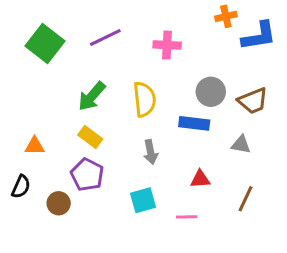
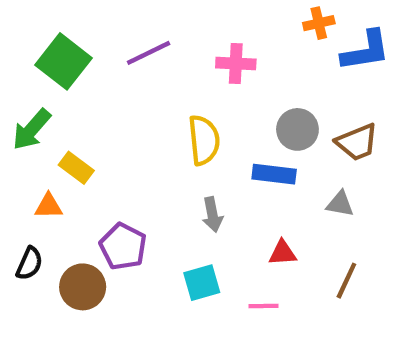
green arrow: (92, 96) -> (32, 129), moved
yellow rectangle: (90, 137) -> (76, 168), moved
brown circle: (59, 203) -> (83, 287), size x1.4

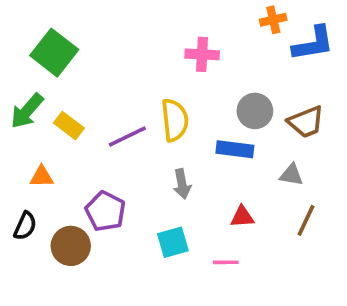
purple line: (149, 53) -> (127, 136), moved
yellow rectangle: (76, 168) -> (69, 126), moved
brown line: (346, 281) -> (306, 220), moved

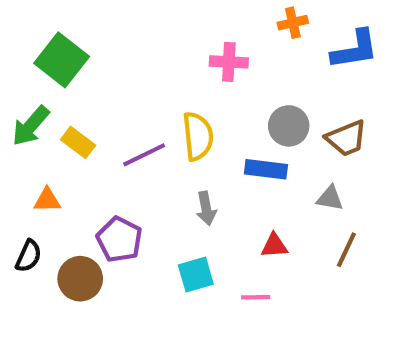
orange cross: (273, 20) -> (293, 23), moved

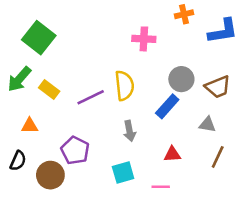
blue rectangle: (266, 169) -> (167, 106), turned -55

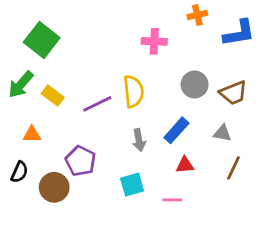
blue rectangle: (167, 106) -> (176, 130), moved

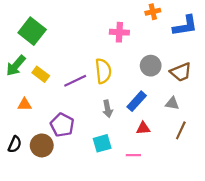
black semicircle: (19, 172) -> (15, 144), moved

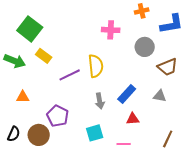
green arrow: (16, 66) -> (15, 61), turned -110
gray circle: (151, 66) -> (145, 47), moved
yellow rectangle: (41, 74) -> (44, 56), moved
brown line: (181, 130) -> (168, 139), moved

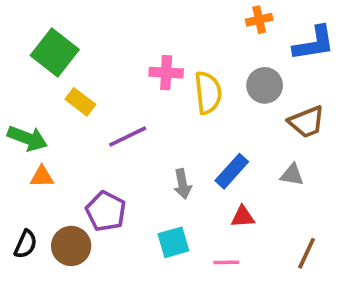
pink cross: (111, 30) -> (166, 73), moved
green arrow: (15, 61) -> (27, 138), moved
yellow semicircle: (96, 66) -> (208, 93), moved

